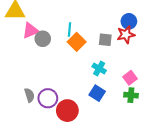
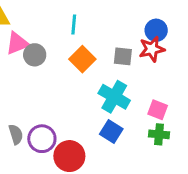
cyan line: (69, 30) -> (74, 24), moved
cyan cross: (99, 68) -> (114, 97), size x1.5
pink square: (130, 78) -> (158, 110), turned -32

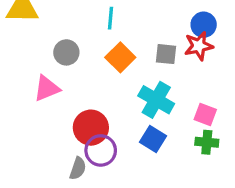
pink triangle: (17, 43) -> (47, 88), moved
gray semicircle: (16, 134) -> (78, 168), moved, turned 36
purple circle: (42, 139) -> (101, 150), moved
red circle: (69, 156) -> (91, 128), moved

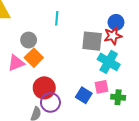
gray square: (166, 54) -> (92, 41), size x1.5
orange square: (120, 57) -> (34, 58), moved
cyan cross: (156, 100) -> (109, 62), moved
pink square: (205, 115) -> (101, 87), moved, turned -32

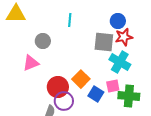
blue circle: (116, 22) -> (118, 21), moved
orange square: (34, 58) -> (81, 79), moved
green cross: (118, 97) -> (129, 96), size x1.5

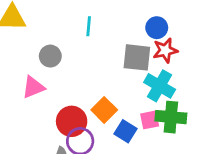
green cross: (129, 96) -> (171, 117), moved

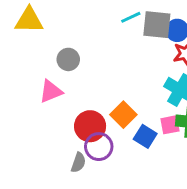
cyan line: (89, 26) -> (131, 17), moved, turned 60
gray square: (137, 57) -> (157, 25), moved

